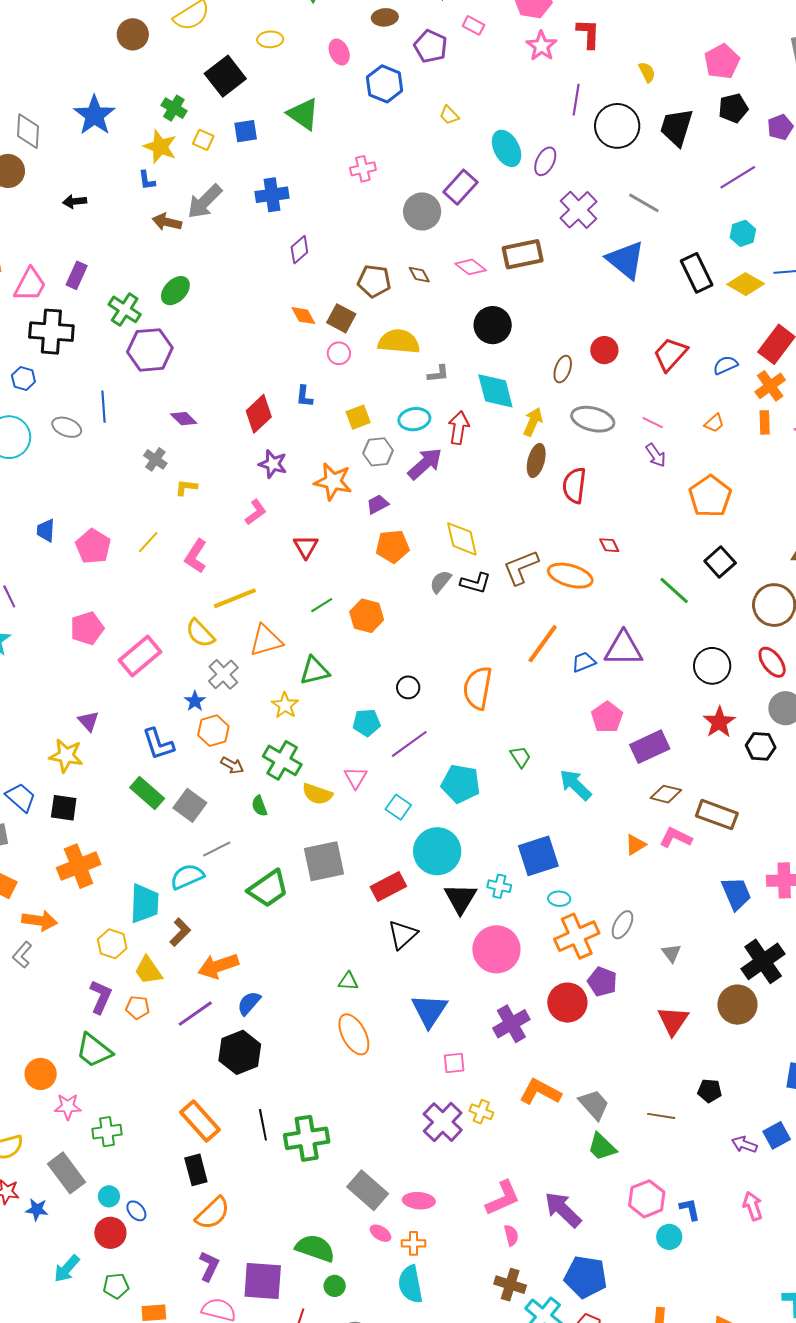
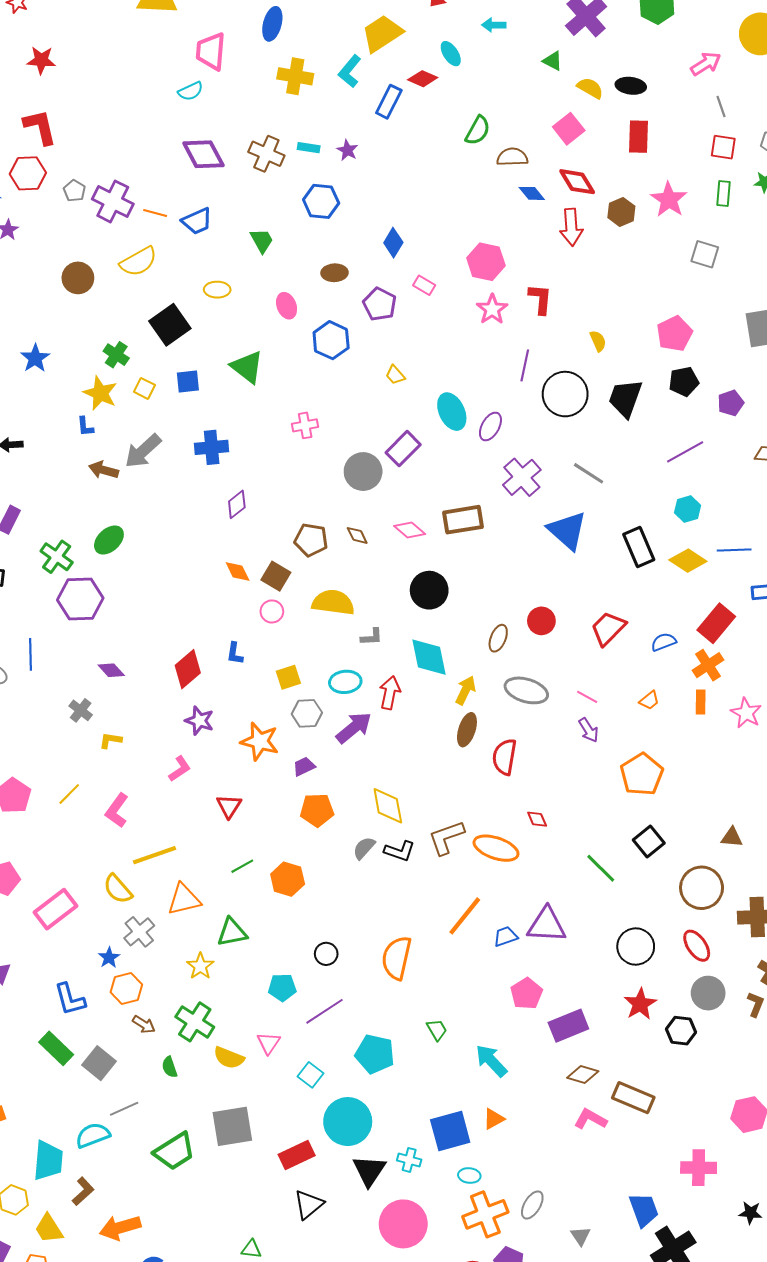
blue star: (94, 115) -> (35, 358), size x0.7
orange triangle: (635, 845) -> (494, 1119), moved
blue trapezoid: (736, 894) -> (644, 1210), moved

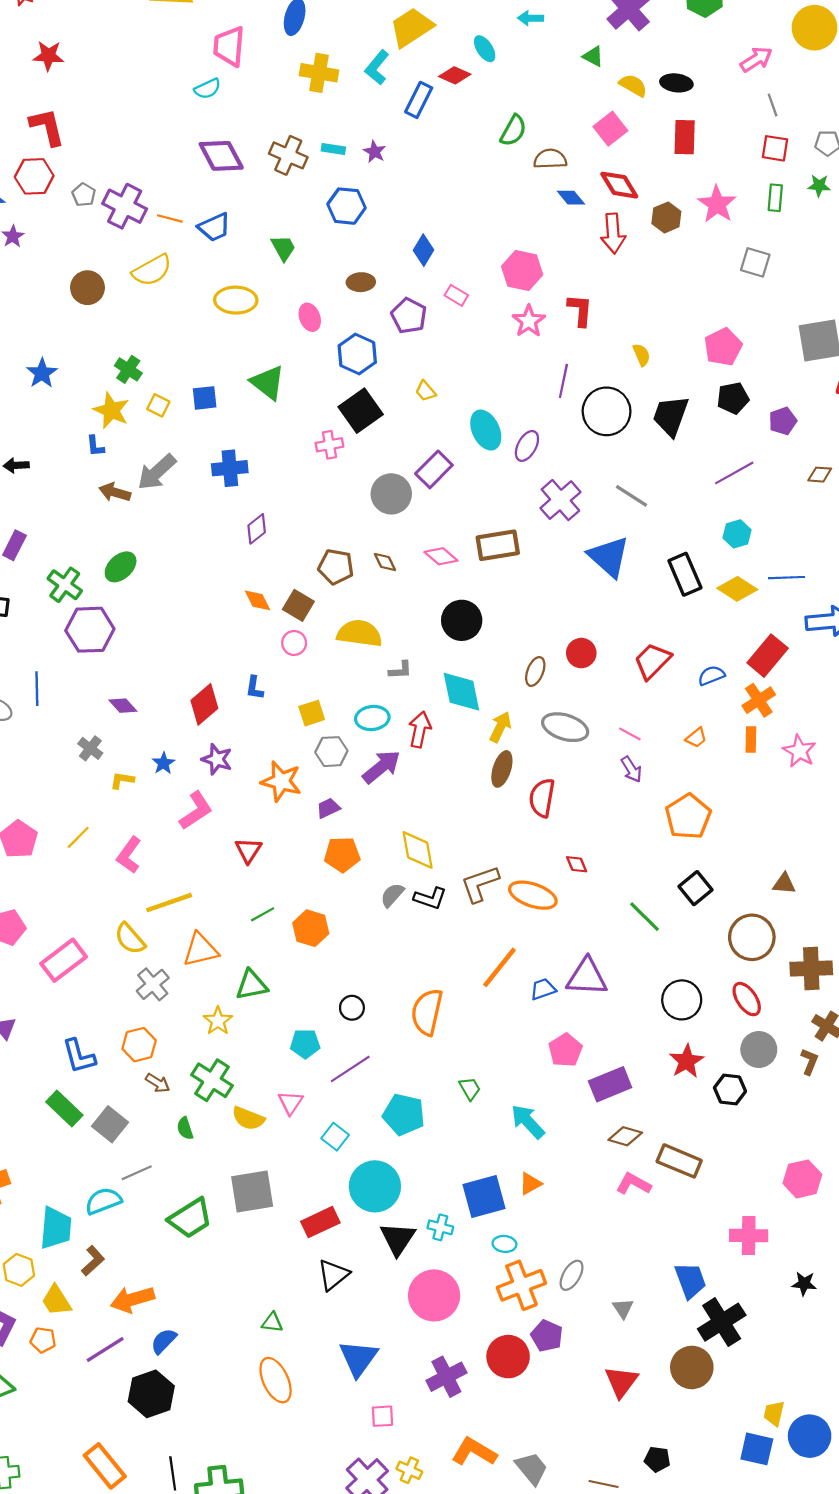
yellow ellipse: (217, 290) -> (236, 300), size x1.5
black square: (170, 325) -> (361, 411), moved
pink L-shape: (180, 769) -> (196, 811), size x1.4
blue star: (109, 958) -> (163, 763), moved

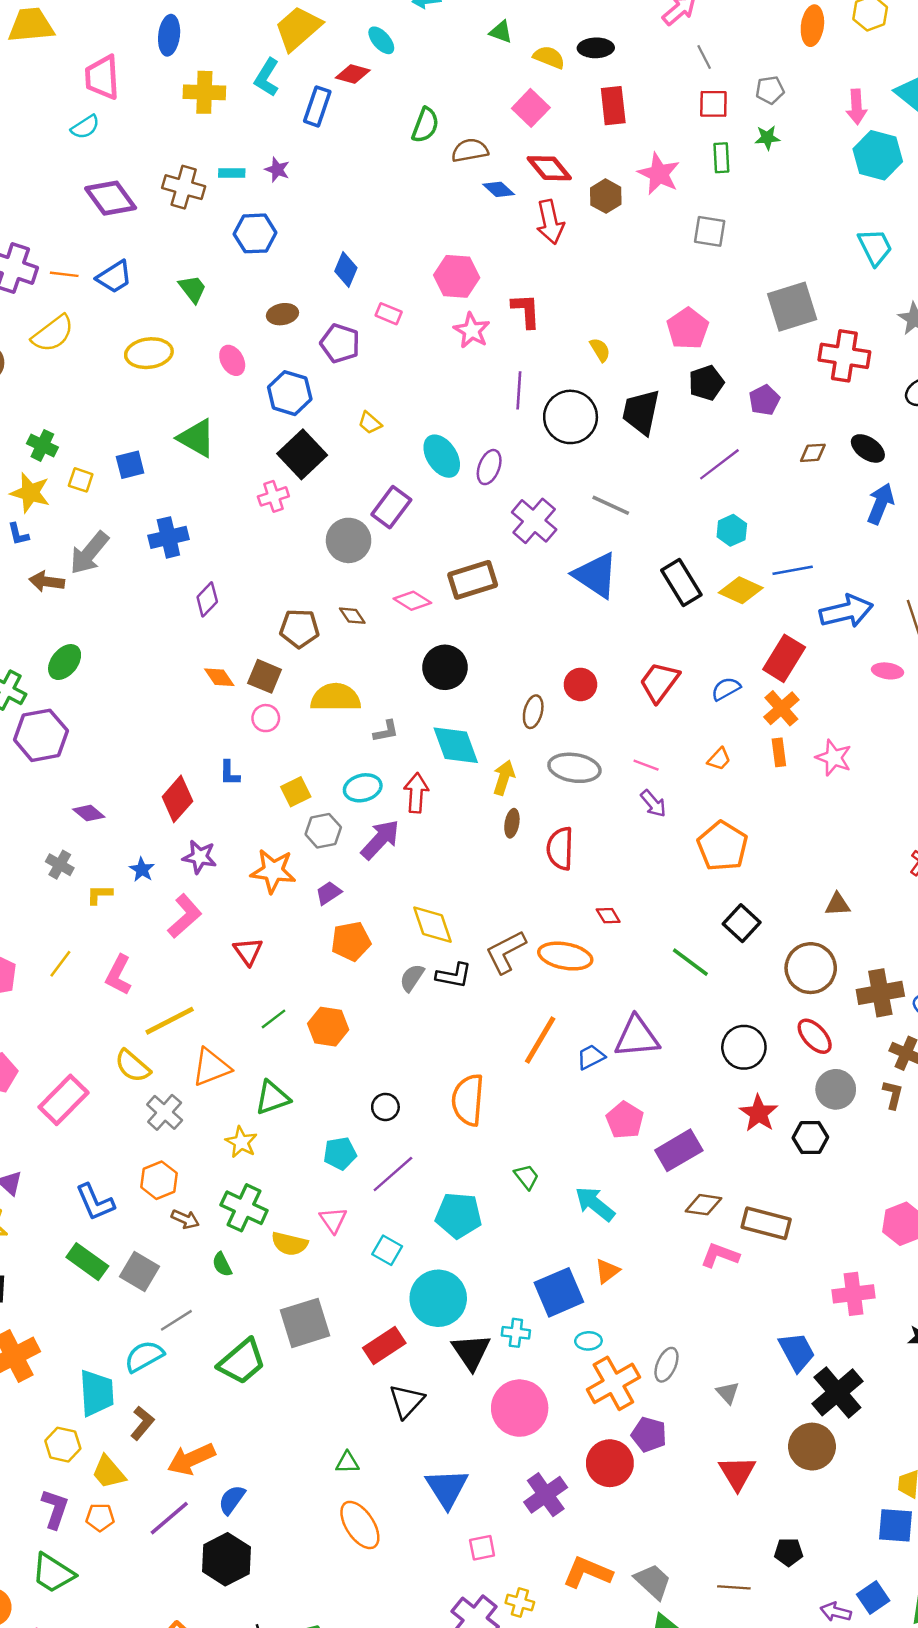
brown ellipse: (502, 769) -> (512, 823), size x0.7

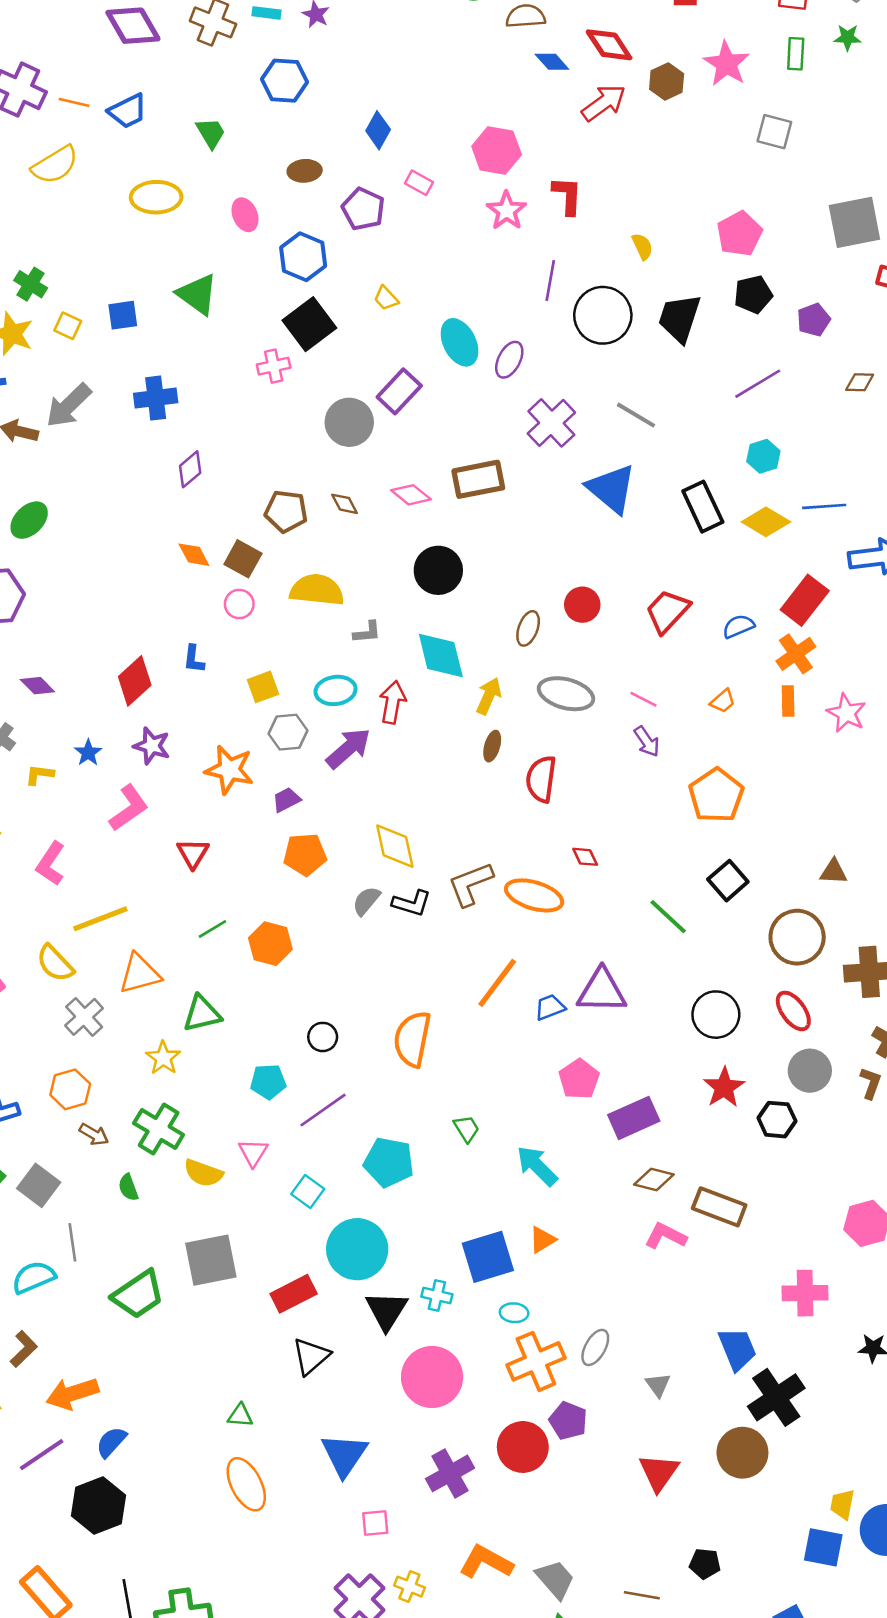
red arrow: (550, 222) -> (604, 103), turned -120
gray line: (176, 1320) -> (72, 1242), turned -72

